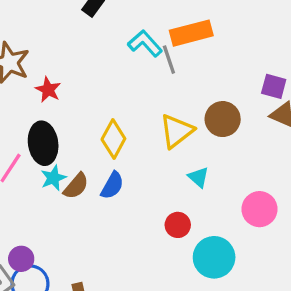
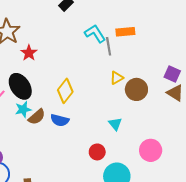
orange rectangle: (191, 33) -> (125, 32), size x0.7
yellow triangle: (177, 131) -> (117, 78), moved, size x0.6
black ellipse: (43, 143) -> (20, 86), turned -35
blue semicircle: (112, 185) -> (60, 120), turned 66

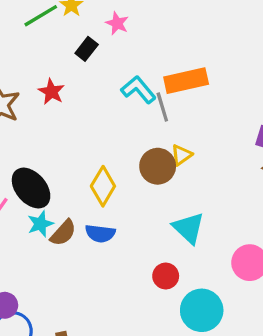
orange rectangle: (125, 32) -> (186, 81), size x1.4
red star: (29, 53) -> (51, 92), moved
brown circle: (136, 89) -> (158, 166), moved
cyan triangle: (115, 124) -> (188, 228), size x1.5

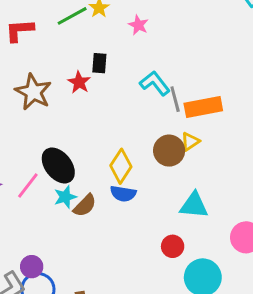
black rectangle: (87, 49) -> (99, 63), moved, turned -36
orange rectangle: (186, 81) -> (203, 107), moved
cyan triangle: (188, 228) -> (194, 205), turned -40
blue semicircle: (100, 233) -> (123, 194), moved

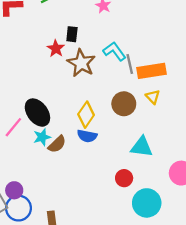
brown star: (33, 92) -> (81, 63), moved
yellow triangle: (190, 142) -> (153, 97), moved, turned -42

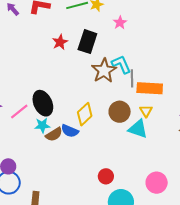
black rectangle: (72, 34) -> (87, 42), size x1.6
red star: (56, 49) -> (60, 42), moved
brown star: (81, 63) -> (104, 71), moved
blue semicircle: (87, 136) -> (70, 131), moved
cyan triangle: (142, 147) -> (138, 129), moved

